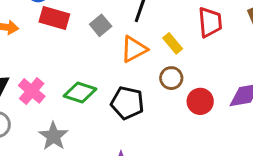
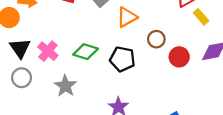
yellow rectangle: (173, 43) -> (201, 17), moved

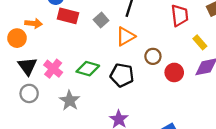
yellow rectangle: (201, 17) -> (200, 42), moved

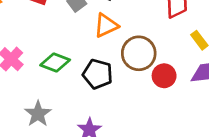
brown circle: (153, 56) -> (139, 53), size x1.6
gray star: (70, 101) -> (38, 114), moved

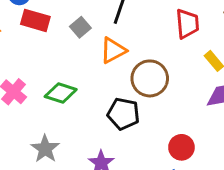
black pentagon: (98, 74) -> (123, 114), moved
red circle: (164, 76) -> (181, 147), moved

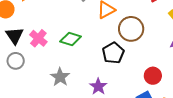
black pentagon: (123, 114) -> (113, 53), turned 30

